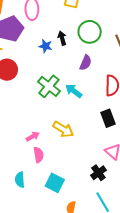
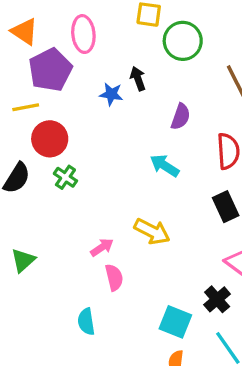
green circle: (90, 32) -> (183, 41), moved
green cross: (49, 86) -> (65, 177), moved, size x0.6
cyan square: (55, 183) -> (175, 322), moved

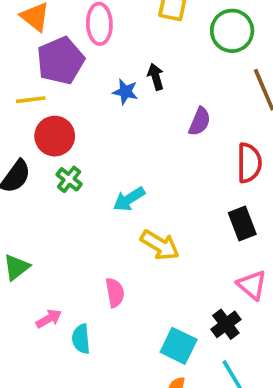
green circle: (183, 41) -> (232, 31), moved
cyan arrow: (165, 166) -> (129, 199), moved, turned -68
pink arrow: (102, 247) -> (49, 319), moved

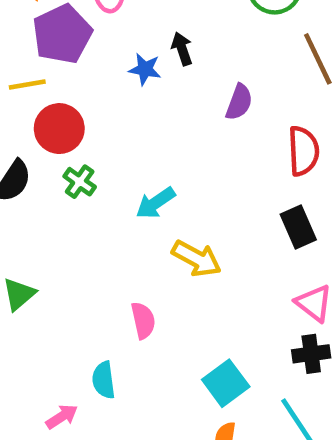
pink arrow: (49, 319) -> (62, 417), moved
black cross: (226, 324) -> (311, 354), moved, turned 32
cyan square: (179, 346) -> (226, 383), turned 30

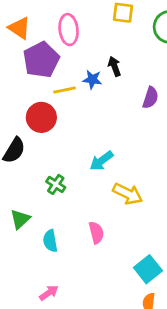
yellow line: (27, 85) -> (65, 90), moved
green cross: (80, 182) -> (56, 184), moved
cyan semicircle: (104, 380) -> (50, 241), moved

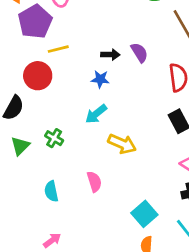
black arrow: (114, 66) -> (110, 55), moved, turned 114
blue star: (92, 80) -> (100, 79), moved
purple semicircle: (150, 98) -> (139, 53), turned -48
green triangle: (20, 219) -> (20, 146), moved

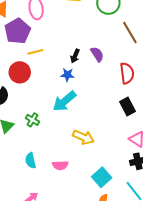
black arrow: (110, 55) -> (75, 56), turned 112
cyan arrow: (96, 114) -> (64, 101), size x1.4
yellow arrow: (122, 144) -> (83, 137), moved
pink semicircle: (94, 182) -> (60, 165), moved, turned 105

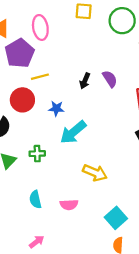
blue star: (67, 75) -> (56, 108), moved
green cross: (32, 120) -> (37, 154), turned -32

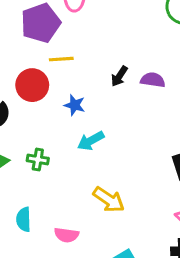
purple semicircle: (110, 79) -> (153, 80), turned -60
cyan arrow: (73, 132) -> (91, 141), size x0.7

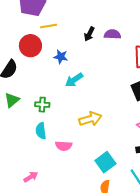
green cross: (38, 160) -> (42, 105), moved
yellow arrow: (109, 200) -> (90, 119), turned -45
cyan semicircle: (24, 219) -> (41, 131), moved

